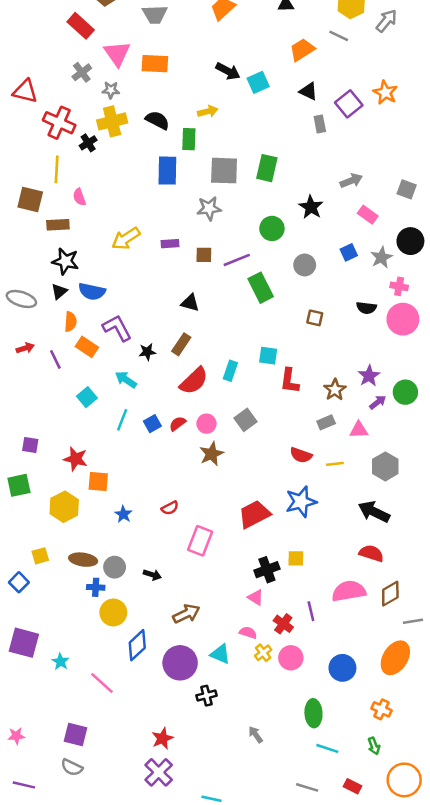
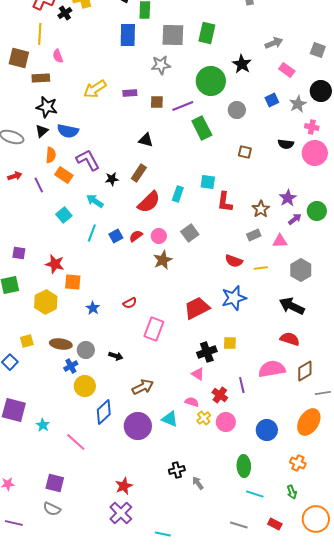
green circle: (272, 228) -> (211, 81), size x1.5
blue cross: (96, 587) -> (71, 366), turned -32
black cross: (206, 696) -> (177, 470), moved

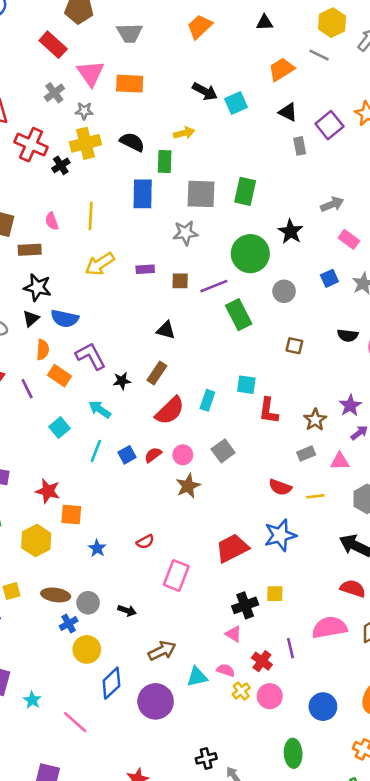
yellow line: (40, 34) -> (91, 216), moved
cyan triangle: (170, 419) -> (197, 677), moved, turned -36

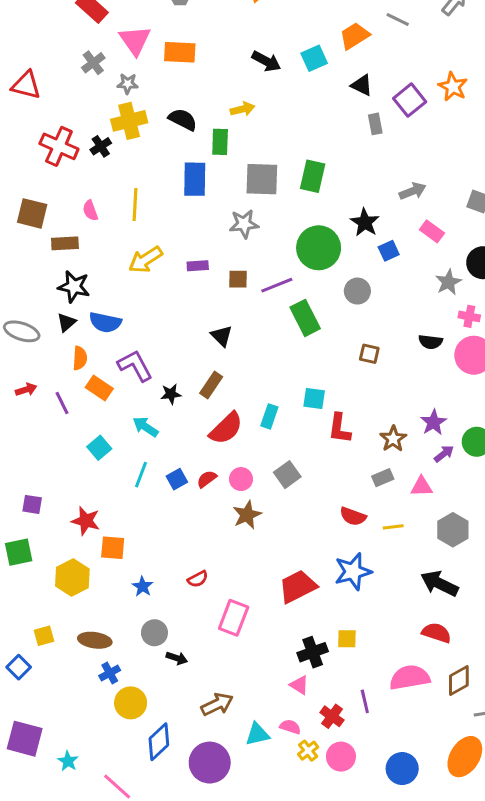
cyan square: (236, 103) -> (314, 58), moved
red cross: (31, 145) -> (59, 146), moved
blue square: (329, 278) -> (389, 251), moved
black triangle: (166, 330) -> (222, 336), turned 30
gray circle: (88, 603) -> (154, 633), moved

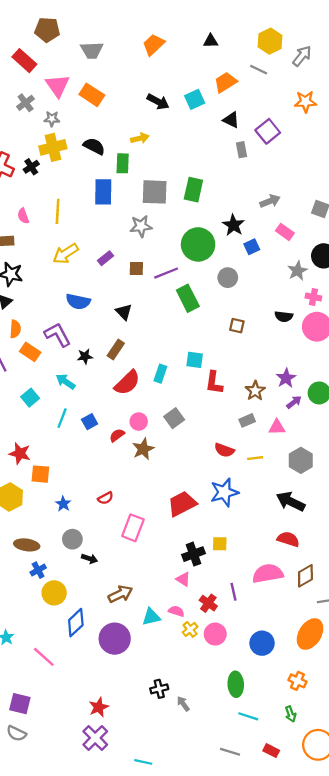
orange rectangle: (180, 52) -> (92, 95), turned 30
orange star: (453, 87) -> (305, 102), moved, turned -30
purple rectangle: (198, 266) -> (106, 258), turned -35
blue semicircle: (105, 322) -> (78, 302), moved
red semicircle: (207, 479) -> (117, 435), moved

